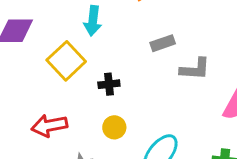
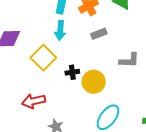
gray rectangle: (163, 43) -> (99, 34), moved
yellow circle: (114, 127) -> (94, 82), moved, size x1.5

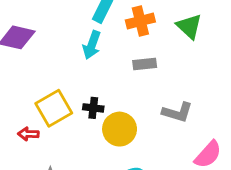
yellow square: (43, 58) -> (54, 108), moved
red arrow: (34, 101) -> (28, 134), size x0.6

